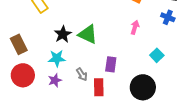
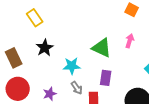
black star: (63, 34) -> (45, 48), moved
green triangle: (88, 34) -> (102, 48), moved
cyan star: (57, 58) -> (72, 66), moved

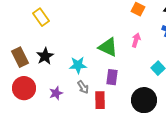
black star: (45, 48) -> (45, 56), moved

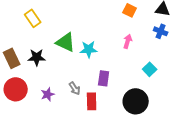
green triangle: (108, 47) -> (66, 42), moved
black star: (45, 56) -> (37, 57), turned 30
cyan star: (78, 65) -> (89, 49), moved

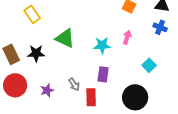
cyan star: (89, 49) -> (102, 45), moved

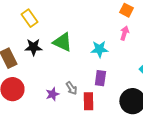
pink arrow: (127, 37) -> (124, 33), moved
black star: (36, 53) -> (33, 47), moved
purple star: (47, 90) -> (52, 94), moved

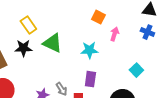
orange square: (126, 10) -> (98, 17), moved
yellow rectangle: (29, 18) -> (28, 25), moved

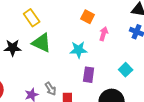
yellow rectangle: (28, 25) -> (32, 18), moved
purple rectangle: (90, 79) -> (89, 75), moved

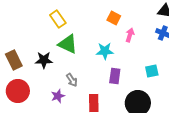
black star: (13, 48) -> (44, 60), moved
cyan square: (126, 70) -> (152, 71), turned 32
gray arrow: (51, 89) -> (72, 80), moved

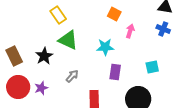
black star: (44, 60) -> (44, 56), turned -30
gray arrow: (72, 80) -> (72, 76), turned -104
purple star: (58, 96) -> (41, 88), moved

